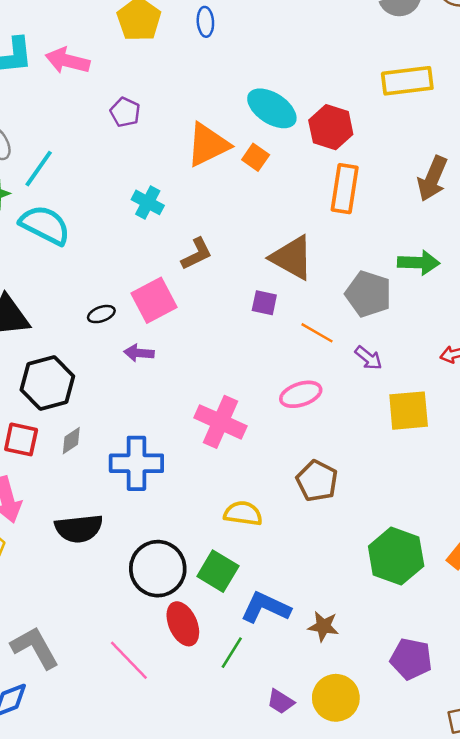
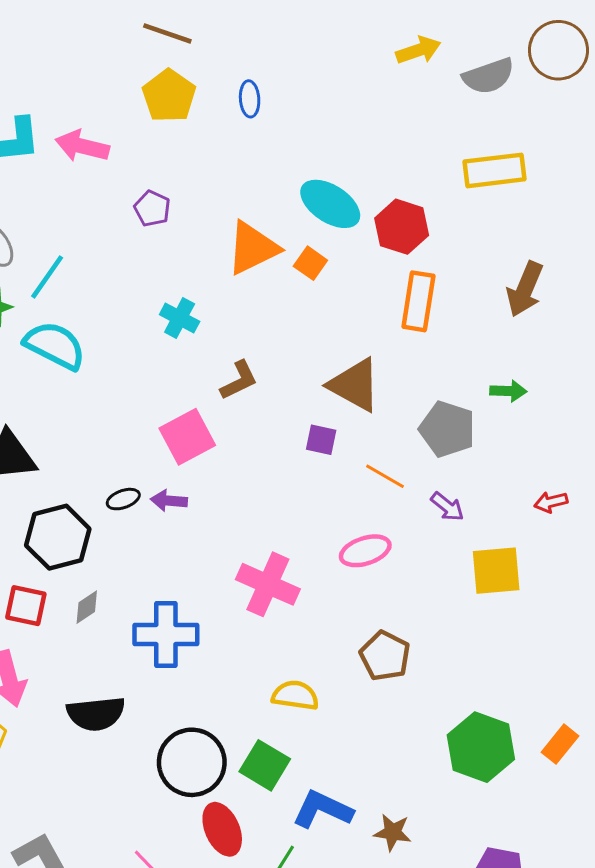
green arrow: (419, 263) -> (508, 391), size x0.7
black ellipse: (101, 314) -> (123, 499), moved

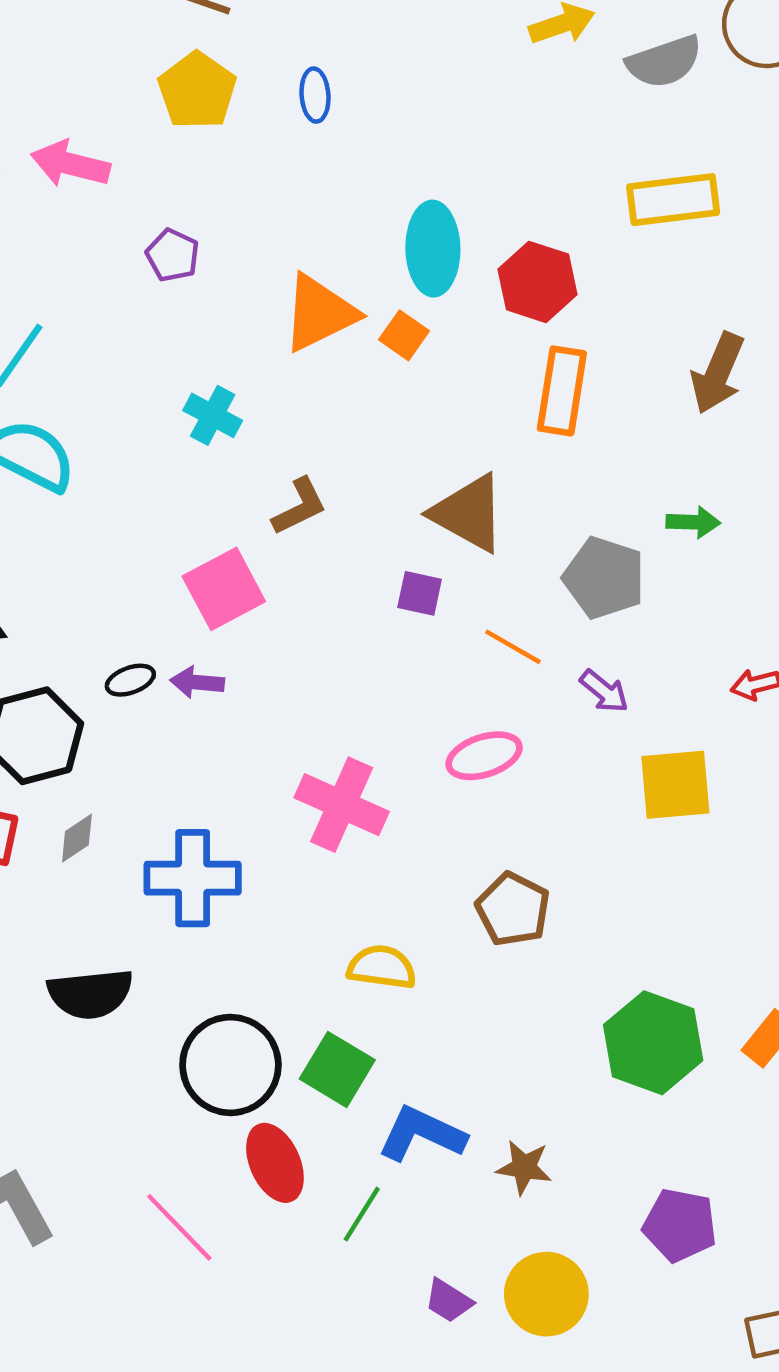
cyan ellipse: (330, 204) -> (433, 249), turned 56

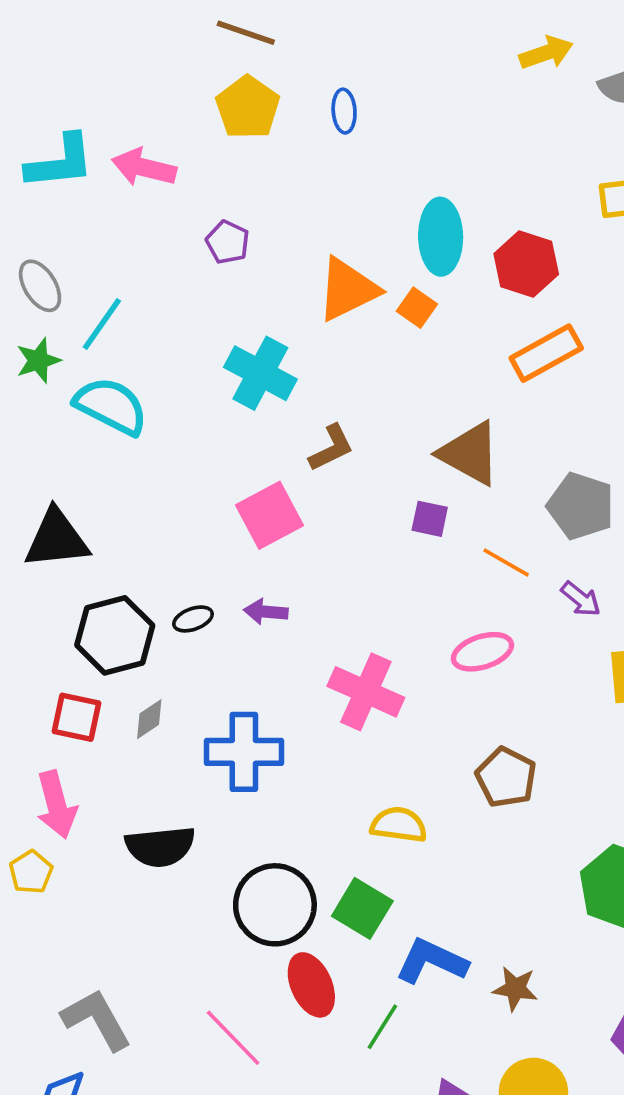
orange rectangle: (562, 391) -> (546, 353), turned 52
cyan cross: (213, 415) -> (260, 373), size x1.5
black ellipse: (130, 680) -> (193, 619), moved
purple arrow: (197, 682) -> (266, 612), moved

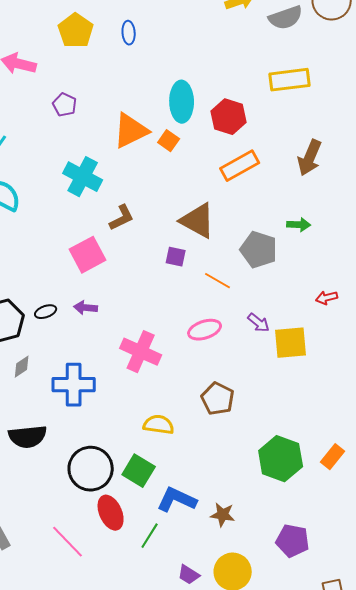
purple arrow: (581, 599) -> (259, 323), moved

